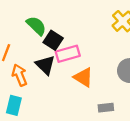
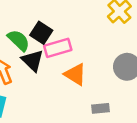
green semicircle: (36, 26) -> (19, 40), moved

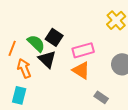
pink rectangle: (58, 48) -> (83, 50), moved
gray rectangle: (101, 108) -> (101, 97), turned 40

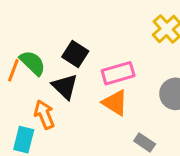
green semicircle: (36, 43) -> (33, 63), moved
orange arrow: (24, 68) -> (44, 114), moved

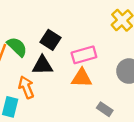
black triangle: (65, 86) -> (42, 65), turned -45
orange triangle: (115, 103) -> (82, 78), turned -30

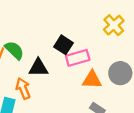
black square: (50, 40) -> (64, 45), moved
orange triangle: (82, 78) -> (92, 80), moved

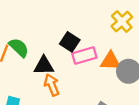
orange triangle: (92, 80) -> (110, 61), moved
orange arrow: (23, 88) -> (52, 85), moved

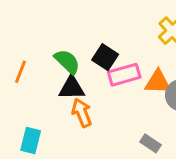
green semicircle: (19, 48) -> (67, 62), moved

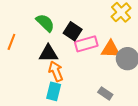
green semicircle: (67, 62) -> (45, 23), moved
cyan rectangle: (31, 140) -> (54, 91), moved

